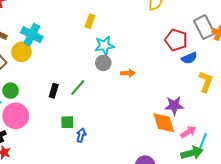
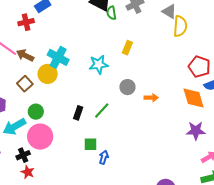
yellow rectangle: (90, 21) -> (127, 48), moved
cyan star: (104, 46) -> (99, 64), moved
orange diamond: (164, 123) -> (194, 98), moved

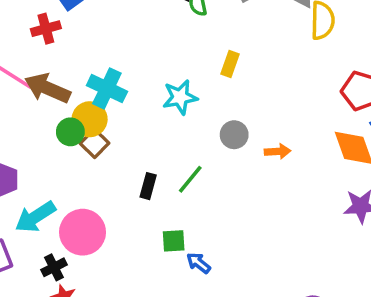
brown arrow: (25, 55) -> (47, 88), size x1.4
brown square: (25, 84) -> (95, 143), moved
green circle: (36, 112) -> (70, 132), moved
blue arrow: (104, 157) -> (199, 263), turned -64

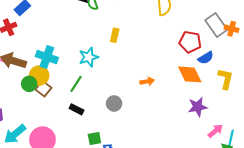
gray circle: (234, 135) -> (114, 103), moved
green line: (190, 179) -> (76, 84), moved
black rectangle: (148, 186) -> (76, 109), turned -72

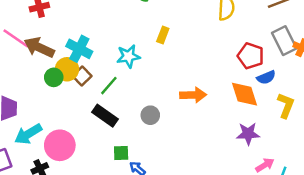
orange arrow: (147, 81) -> (193, 95), size x1.5
brown square: (43, 89) -> (82, 76), moved
black rectangle: (76, 109) -> (105, 116), size x1.5

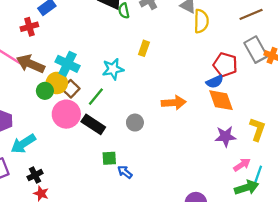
blue semicircle: (266, 77) -> (215, 82), moved
yellow L-shape: (286, 105) -> (257, 129), moved
pink circle: (60, 145) -> (66, 114), moved

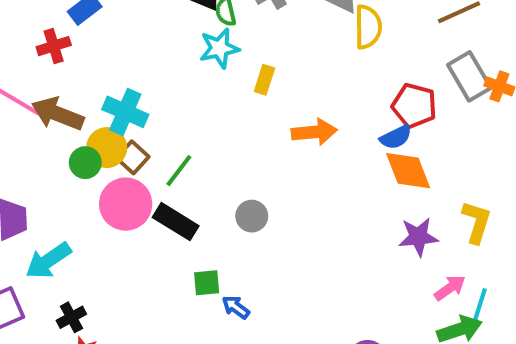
cyan star: (113, 69) -> (219, 48), moved
orange arrow: (174, 103) -> (314, 132), moved

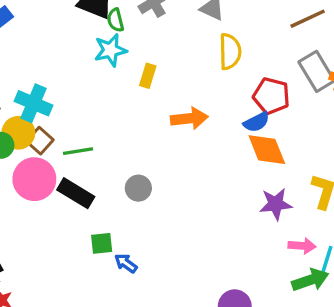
yellow semicircle: (368, 27) -> (230, 52), moved
green line: (179, 171) -> (78, 151), turned 44
pink arrow: (450, 288) -> (302, 246), turned 40

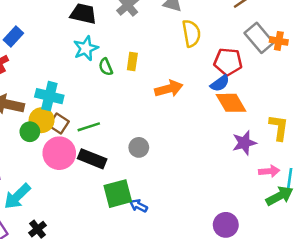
green semicircle: (115, 20) -> (106, 67), moved
cyan star: (110, 50) -> (86, 48), moved
green square: (102, 243) -> (118, 194), size x1.6

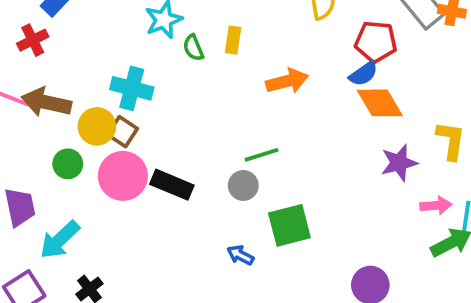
cyan cross: (49, 96) -> (132, 88), moved
green line: (89, 127) -> (261, 155), moved
green circle: (30, 132) -> (68, 164), moved
gray circle: (139, 147) -> (243, 185), moved
green square: (118, 194) -> (289, 225), moved

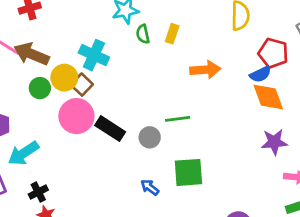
green circle: (68, 164) -> (40, 88), moved
gray circle: (243, 185) -> (150, 137), moved

